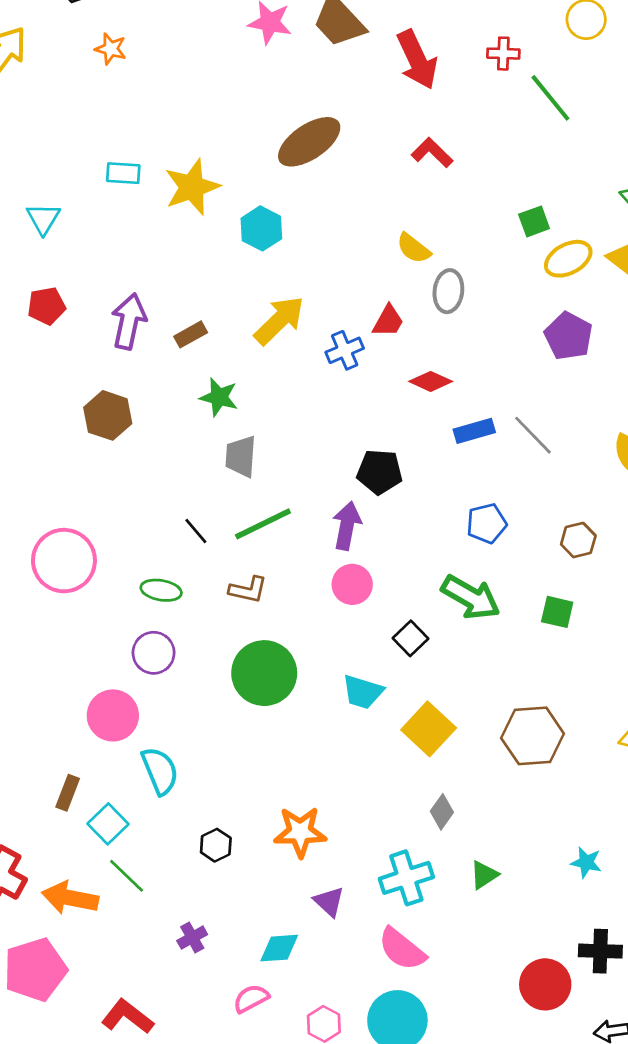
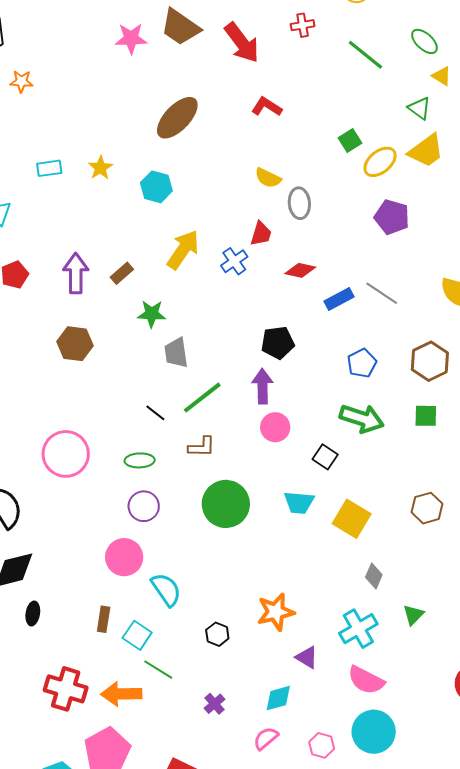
green line: (550, 98) -> (365, 55), moved
yellow star: (192, 187) -> (100, 168), size x0.6
brown hexagon: (578, 540) -> (430, 361), size x1.5
brown hexagon: (533, 736) -> (427, 508), size x0.7

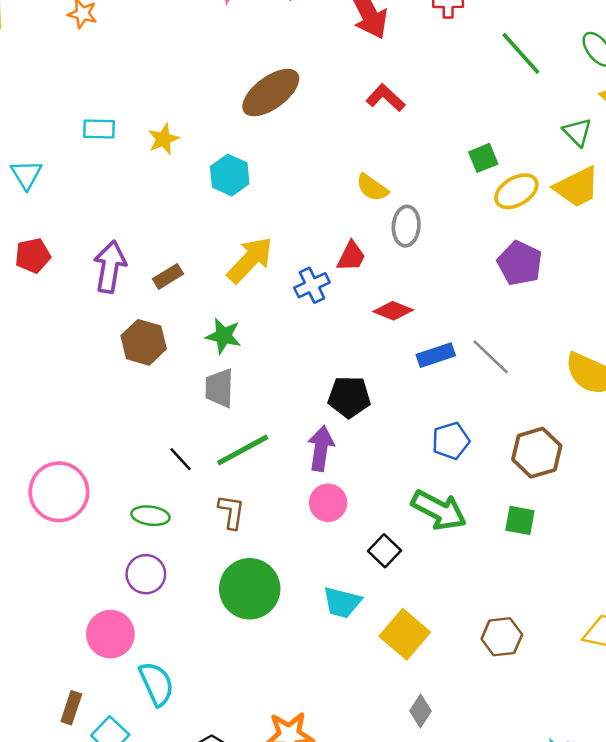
green star: (152, 314) -> (223, 336), moved
brown hexagon: (75, 344) -> (144, 342), moved
brown L-shape: (202, 447) -> (231, 512), turned -92

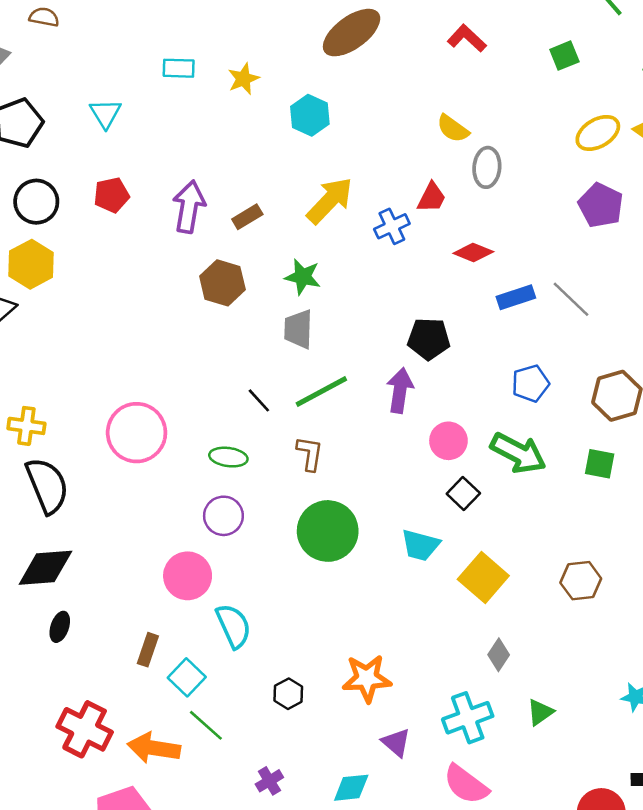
green square: (483, 158) -> (564, 56), moved
pink circle: (328, 503) -> (448, 441), moved

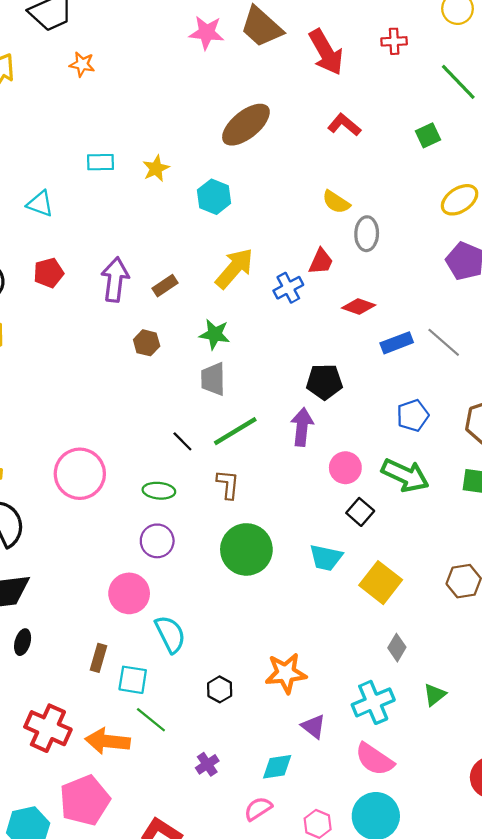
cyan triangle: (105, 114) -> (40, 204), turned -36
brown hexagon: (222, 283) -> (147, 343), size x0.7
cyan square: (187, 677) -> (133, 680), turned -32

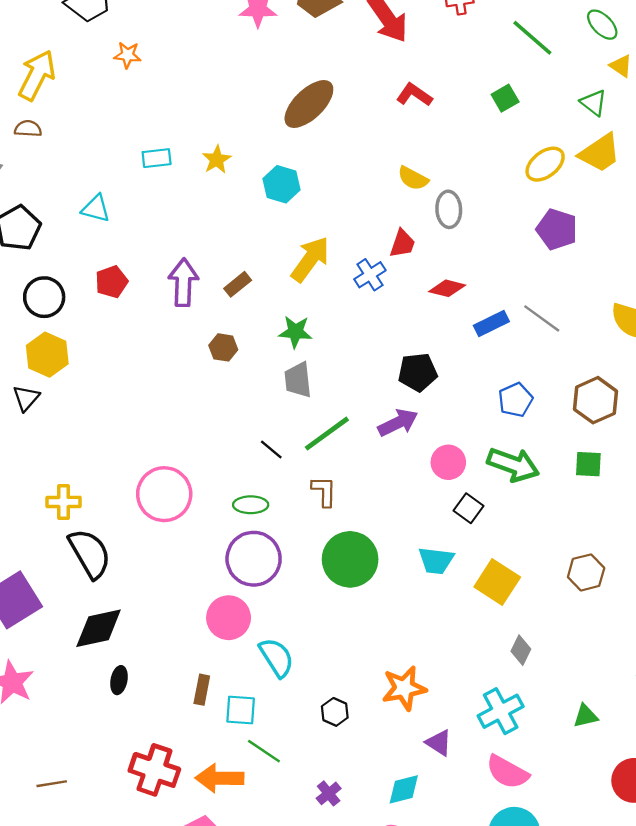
purple arrow: (302, 427) -> (398, 423), turned 63
purple circle: (157, 541) -> (254, 559), size x1.5
green triangle: (435, 695) -> (586, 716), moved, turned 30

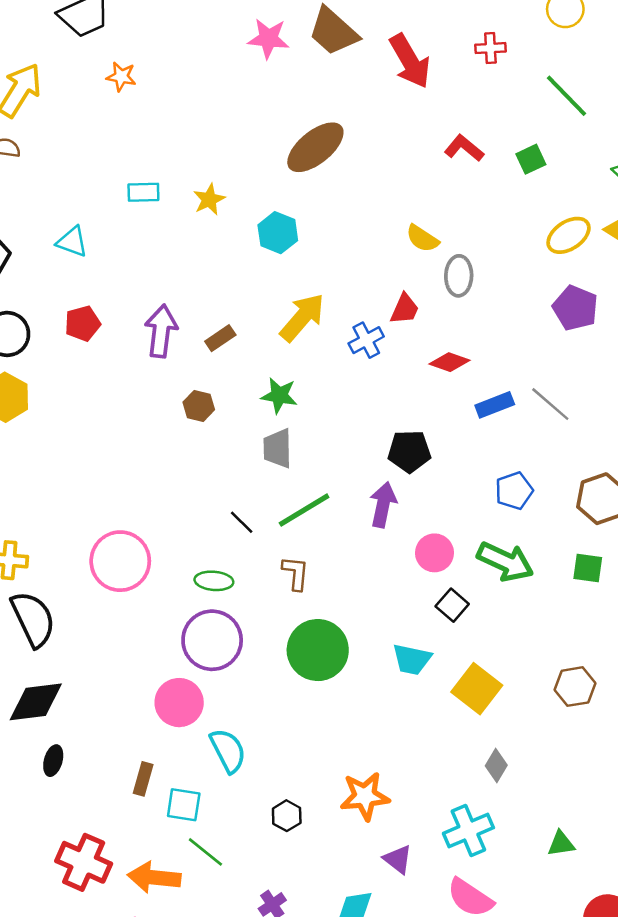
red L-shape: (414, 95) -> (464, 148), moved
purple arrow: (398, 423) -> (383, 505), turned -57

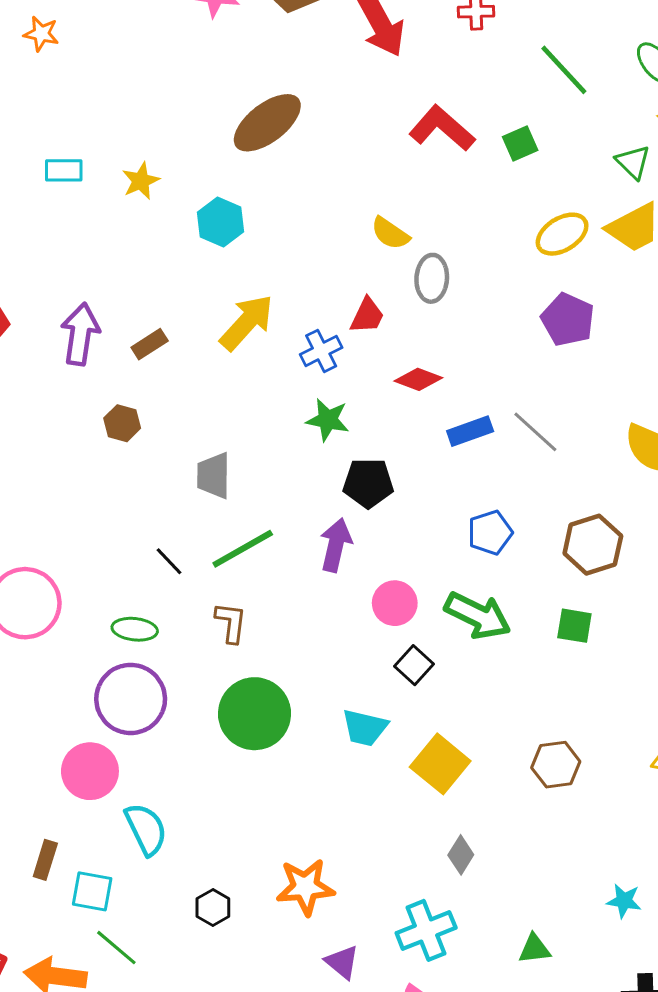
red L-shape: (464, 148) -> (442, 128), size x1.4
green star: (279, 396) -> (328, 420), moved

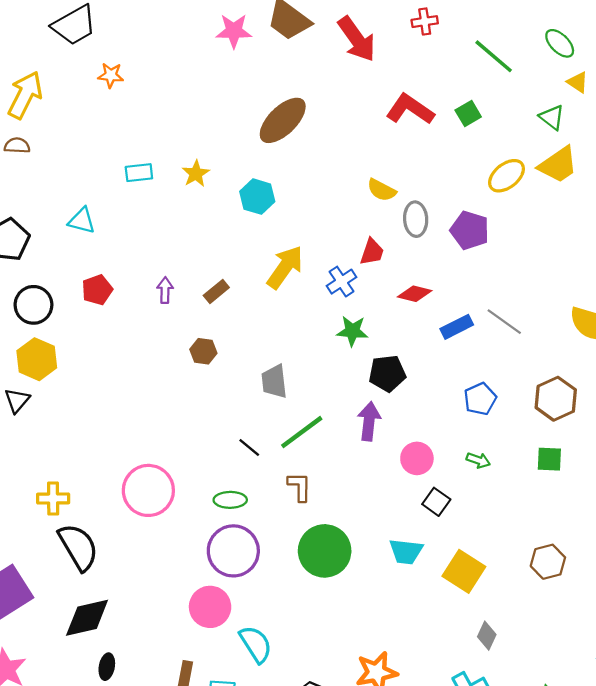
purple pentagon: (568, 320) -> (470, 230), moved
purple arrow: (80, 334) -> (165, 290), size x0.6
green arrow: (478, 616) -> (478, 460), size x0.5

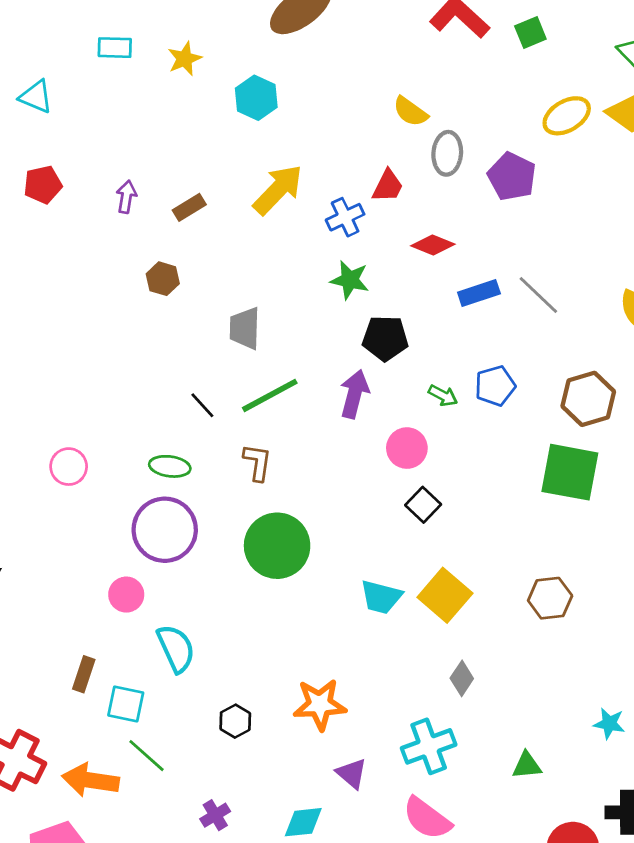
green square: (549, 459) -> (570, 472), size x1.8
green arrow: (478, 460) -> (443, 396), moved
pink circle: (148, 490) -> (69, 467), moved, size x0.6
cyan trapezoid: (406, 551) -> (381, 597), moved
pink circle: (210, 607) -> (126, 595), size x0.7

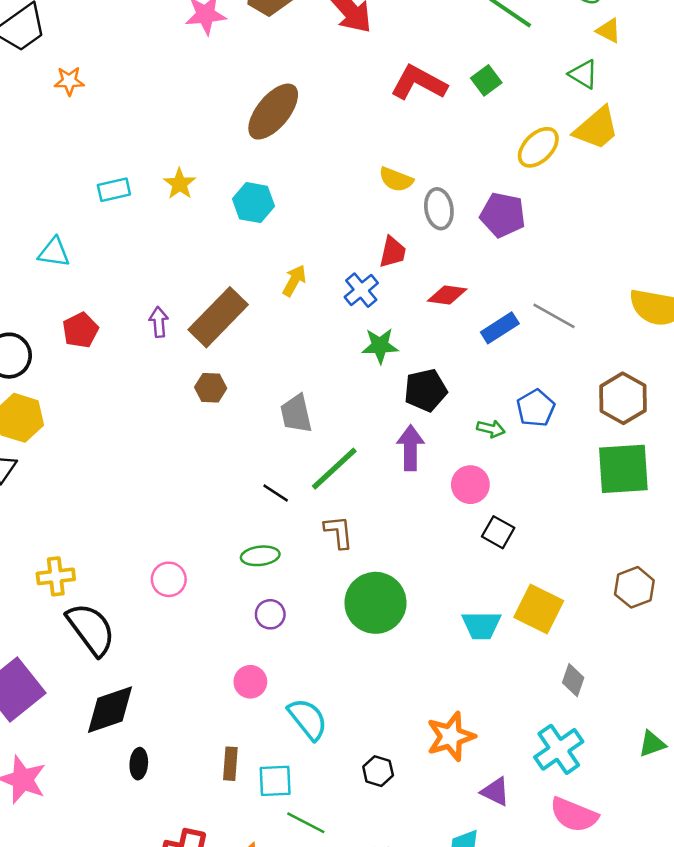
yellow arrow: (278, 190) -> (294, 281), size x0.6
brown rectangle: (189, 207) -> (218, 317), size x2.0
purple circle: (165, 530) -> (270, 614), size x0.5

